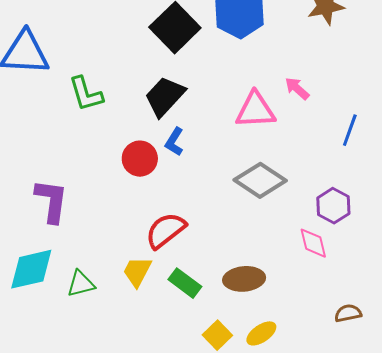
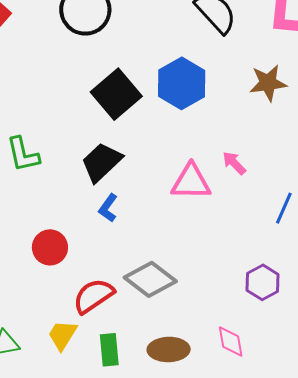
red circle: (140, 159) -> (50, 247), moved
gray diamond: (260, 180) -> (150, 279), moved
pink diamond: (313, 243) -> (231, 342), moved
green rectangle: (185, 283) -> (109, 350), turned 44

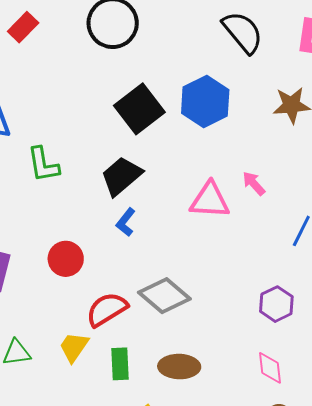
pink diamond: (231, 342) -> (270, 368), moved

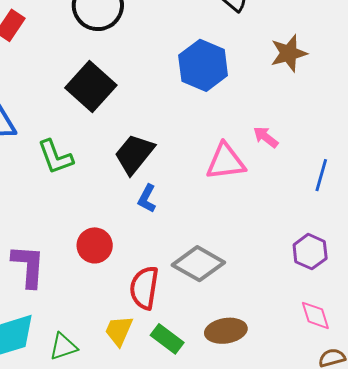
black square: (139, 109) -> (91, 87), moved
red semicircle: (107, 309) -> (144, 288), turned -39
green rectangle: (120, 364) -> (167, 339), turned -40

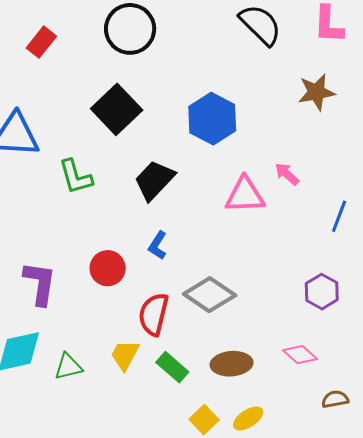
blue hexagon: (203, 65) -> (212, 119), moved
blue L-shape: (147, 199) -> (158, 245), moved
pink diamond: (315, 315) -> (300, 355), moved, turned -36

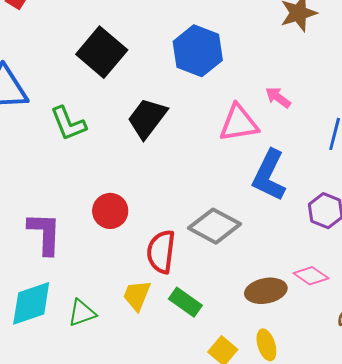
blue L-shape: (158, 245) -> (269, 175), moved, size x1.8
brown ellipse: (232, 364) -> (266, 291), moved
yellow ellipse: (248, 418) -> (266, 345), turned -68

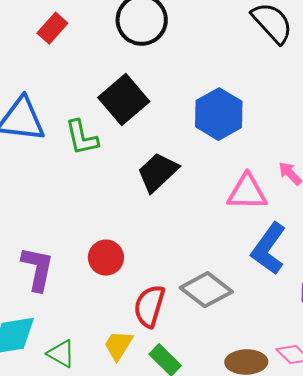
green L-shape: (68, 124) -> (82, 138), moved
green triangle: (82, 313) -> (61, 354), turned 40

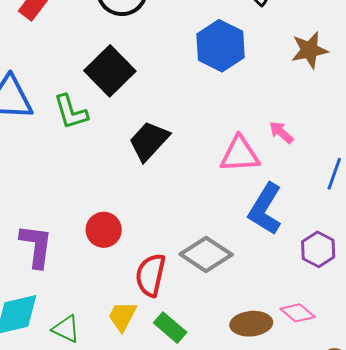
blue hexagon: (219, 114) -> (221, 46), moved

